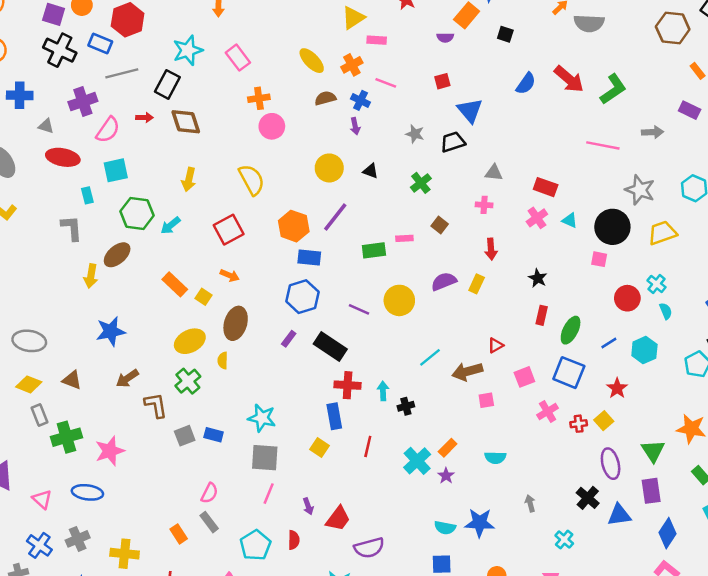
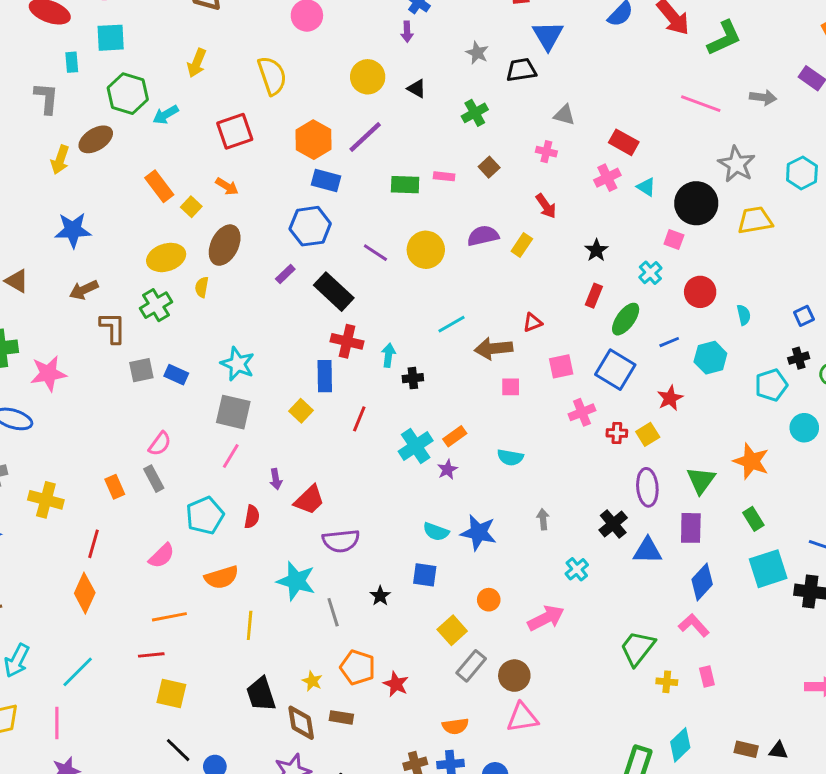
red arrow: (491, 249) -> (546, 206), turned -40
cyan cross: (656, 284) -> (650, 273), moved

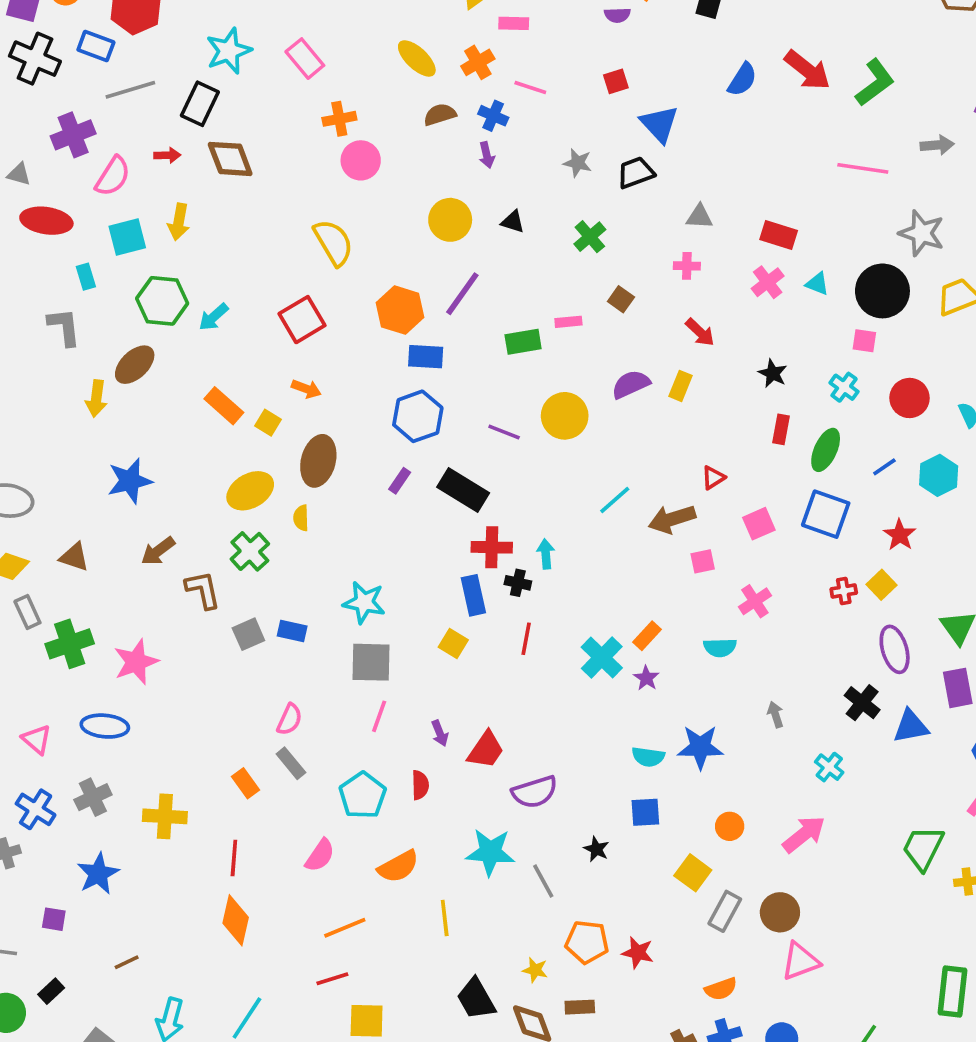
yellow arrow: (197, 63) -> (179, 222), moved
black cross: (413, 378) -> (518, 583), moved, turned 30
pink cross: (582, 412) -> (755, 601), moved

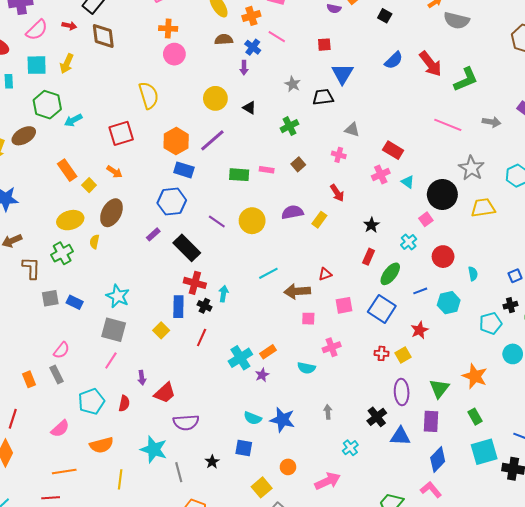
pink square: (864, 341) -> (426, 219), turned 32

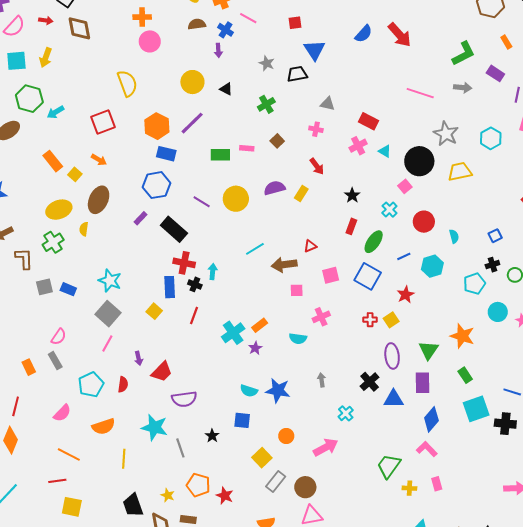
green L-shape: (466, 80) -> (464, 54), moved
gray square: (114, 330) -> (108, 314), turned 30
orange line: (64, 472) -> (69, 455), turned 40

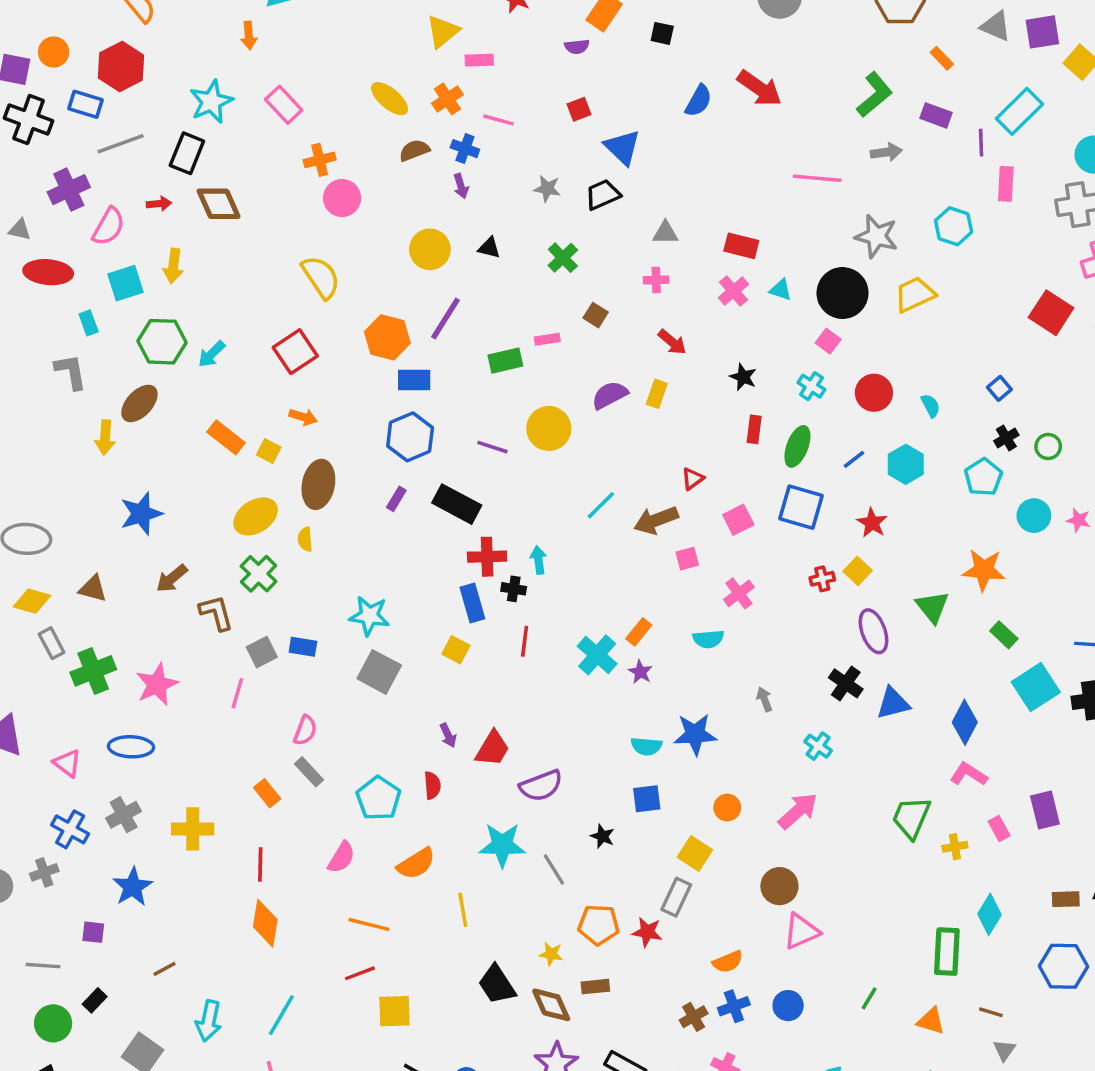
pink line: (107, 344) -> (237, 693), moved
purple rectangle: (423, 383) -> (1045, 810), moved
gray rectangle: (276, 481) -> (676, 897), moved

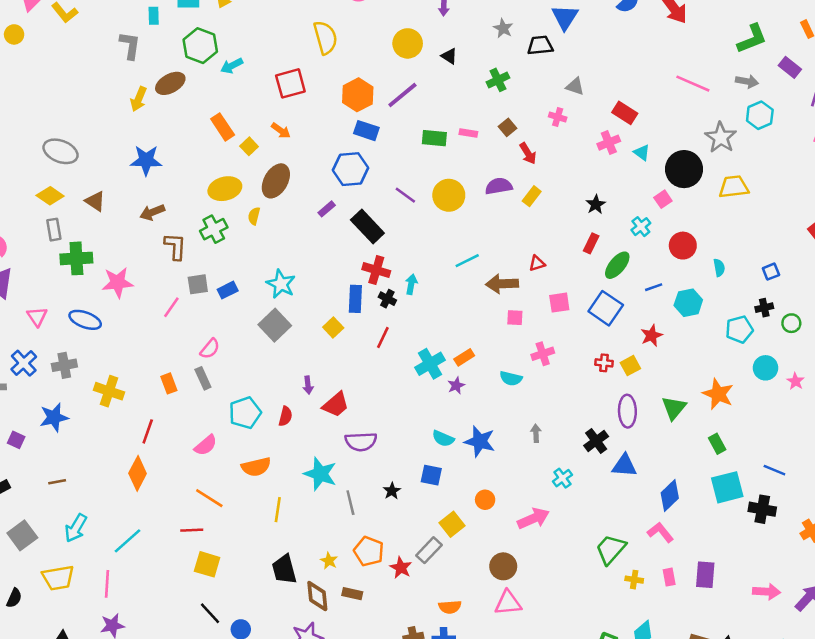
cyan hexagon: (954, 226) -> (760, 115), moved
red arrow: (672, 342) -> (528, 153), moved
blue rectangle: (303, 647) -> (228, 290), turned -54

